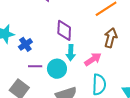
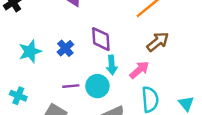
brown arrow: (111, 38) -> (158, 42), turned 42
blue cross: (25, 44) -> (65, 48), moved

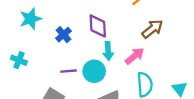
cyan star: (30, 51) -> (30, 19), moved
cyan cross: (18, 96) -> (19, 60), moved

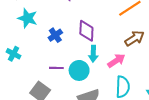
cyan star: (30, 19) -> (28, 18), turned 30

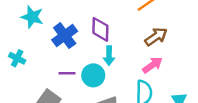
blue cross: (55, 35) -> (65, 36), size x1.5
pink arrow: (116, 61) -> (152, 65), moved

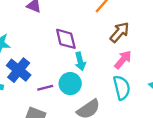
blue cross: (65, 36) -> (19, 70), moved

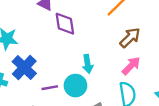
purple diamond: (66, 39) -> (65, 24), moved

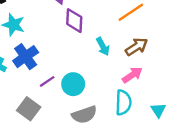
cyan arrow: (88, 64) -> (103, 46), moved, turned -30
purple line: (50, 88) -> (47, 81), turned -35

